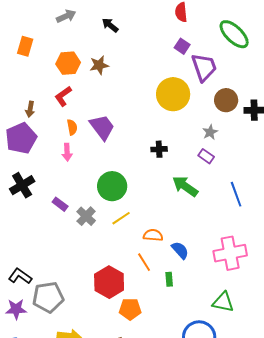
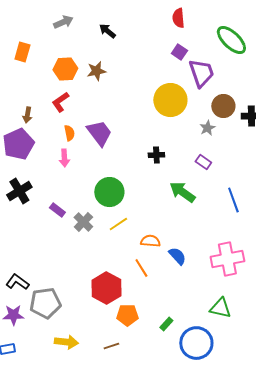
gray star: (210, 132) -> (207, 128), moved
green rectangle: (169, 279) -> (166, 324), moved, turned 48

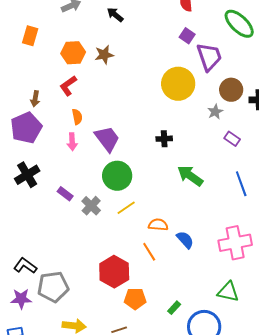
purple trapezoid: (99, 133) -> (107, 139), moved
purple rectangle: (203, 162) -> (232, 139), moved

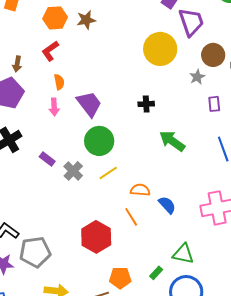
purple rectangle: (232, 139) -> (214, 104), turned 49
green triangle: (228, 292) -> (183, 254), moved
orange pentagon: (135, 299) -> (120, 278), moved

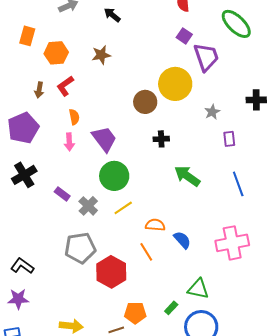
orange hexagon: (55, 18) -> (56, 53), moved
brown circle: (213, 55) -> (145, 102), moved
brown arrow: (17, 64) -> (39, 90), moved
gray pentagon: (35, 252) -> (80, 248), moved

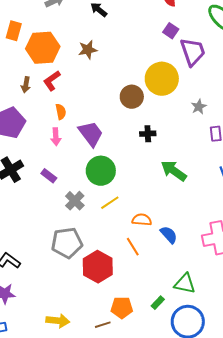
orange hexagon: (56, 53) -> (43, 48), size x1.4
purple rectangle: (62, 194) -> (49, 176), moved

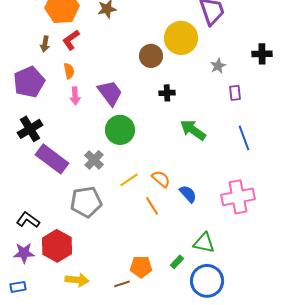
orange semicircle: (61, 112) -> (69, 71), moved
purple rectangle: (49, 176) -> (52, 159), moved, size x2.0
yellow line: (110, 203) -> (129, 180), moved
orange semicircle: (142, 220) -> (161, 179), turned 36
red hexagon: (98, 267) -> (57, 246), moved

